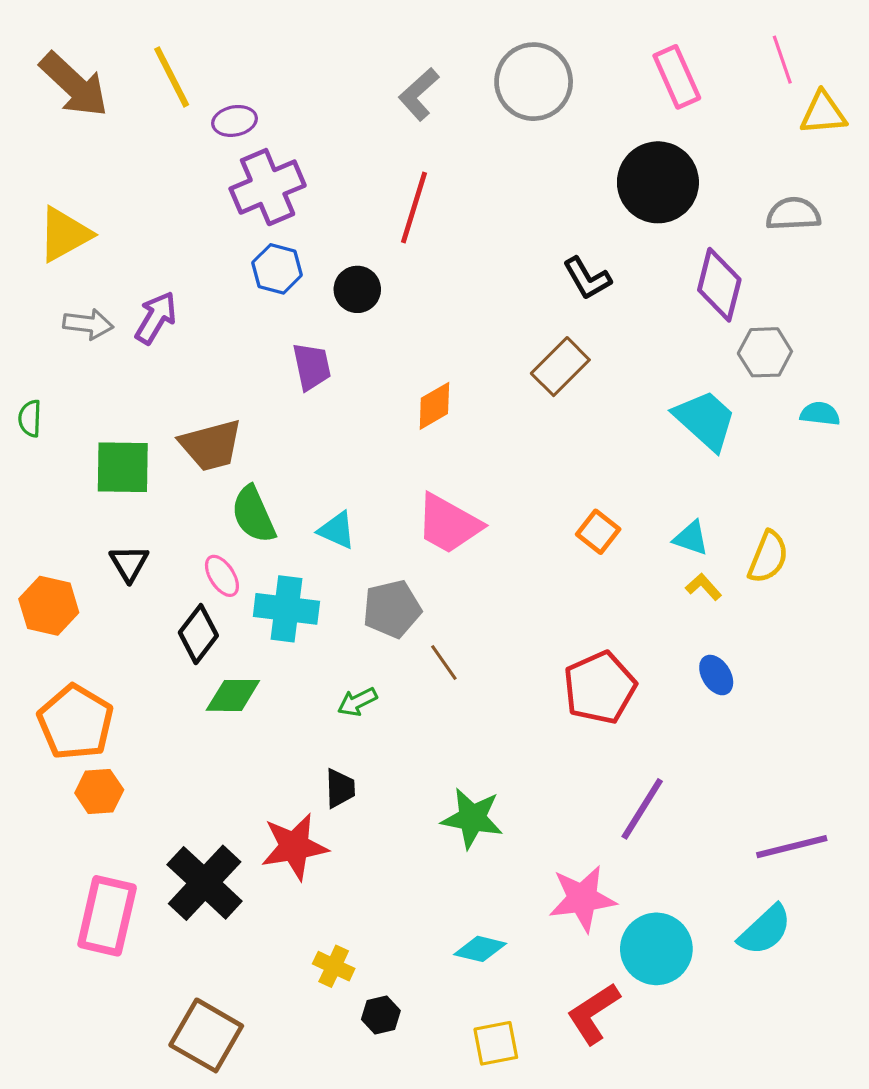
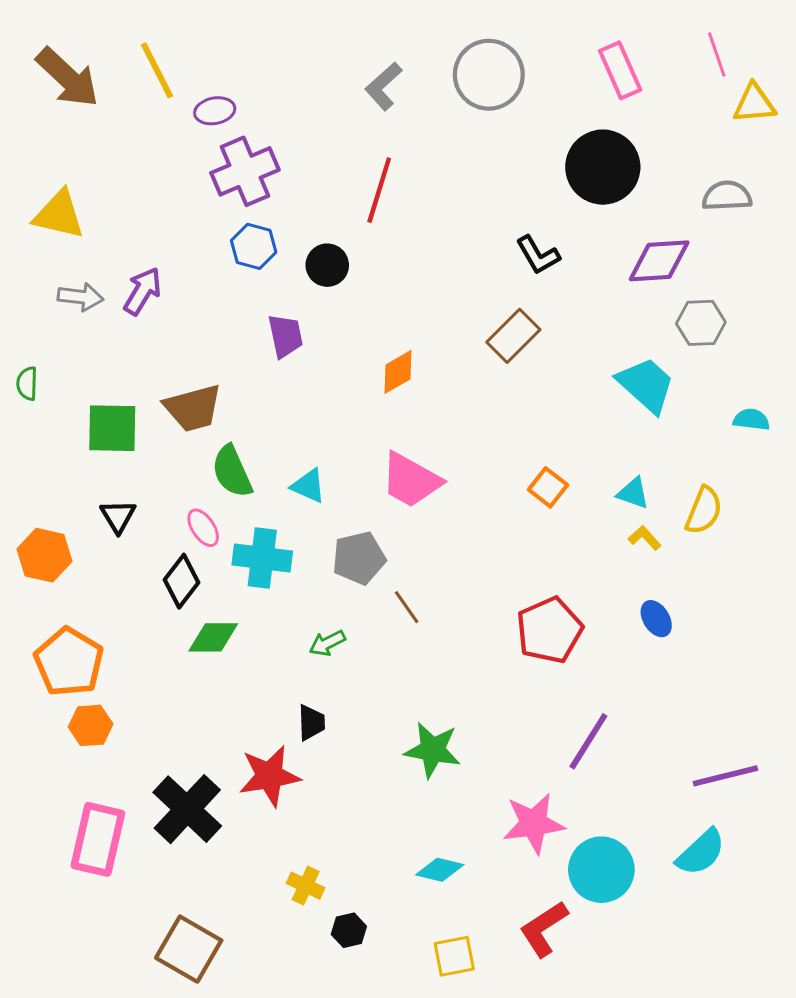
yellow triangle: (65, 234) -> (59, 215), turned 42
purple diamond: (719, 285) -> (659, 261), turned 72
cyan semicircle: (820, 414) -> (751, 420), moved

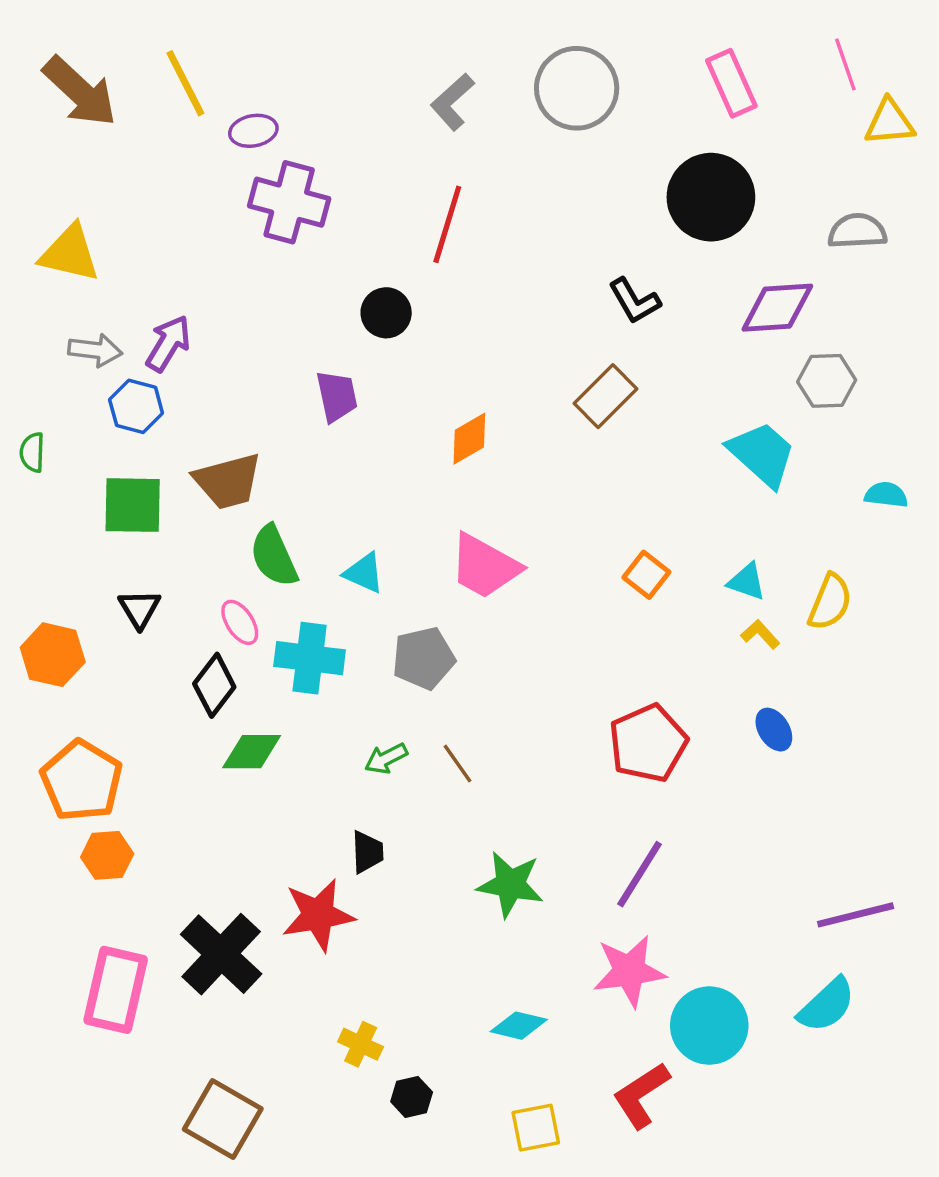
purple cross: (245, 171) -> (289, 202), turned 38
blue hexagon: (254, 246) -> (136, 406), moved
brown line: (407, 607) -> (458, 764), moved
purple line: (588, 741) -> (640, 874), moved

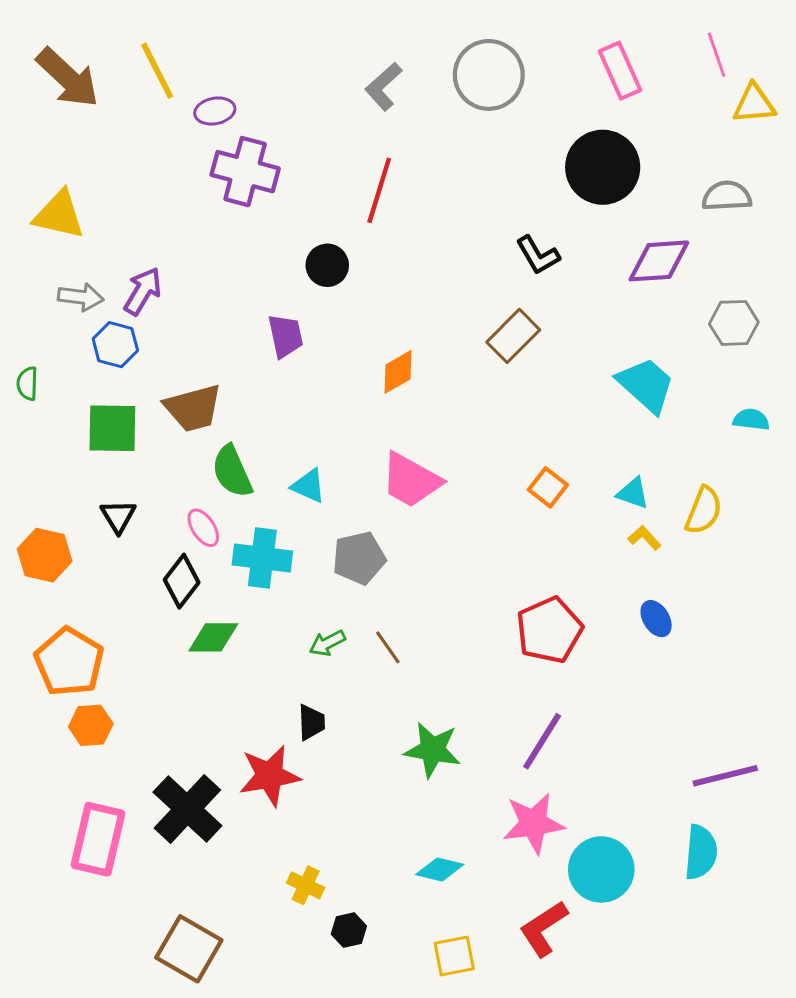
gray hexagon: (827, 381) -> (734, 323), moved
cyan semicircle: (827, 1005) -> (701, 852), turned -42

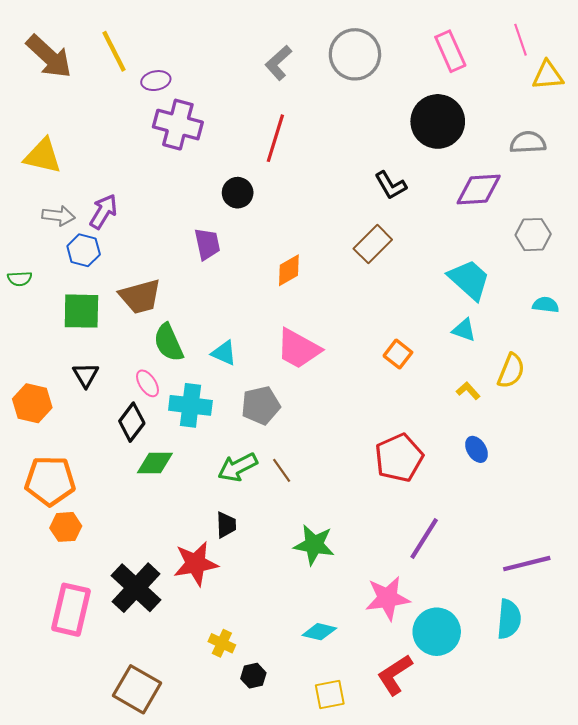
green semicircle: (27, 384) -> (20, 279), turned -95
cyan triangle: (633, 493) -> (464, 330), moved
green arrow: (327, 643) -> (238, 467), size x1.5
orange pentagon: (69, 662) -> (50, 481), turned -30
purple line: (542, 741) -> (424, 538), moved

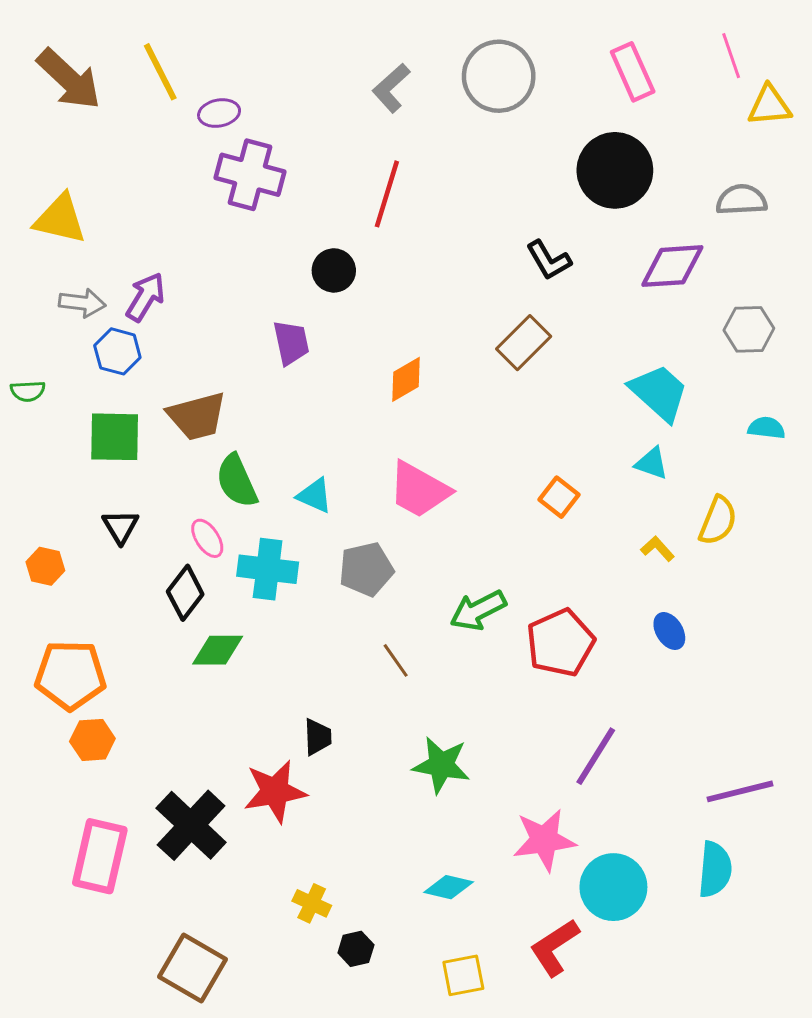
orange hexagon: (32, 403) -> (45, 566), size x0.7
green arrow: (238, 467) -> (478, 610), moved

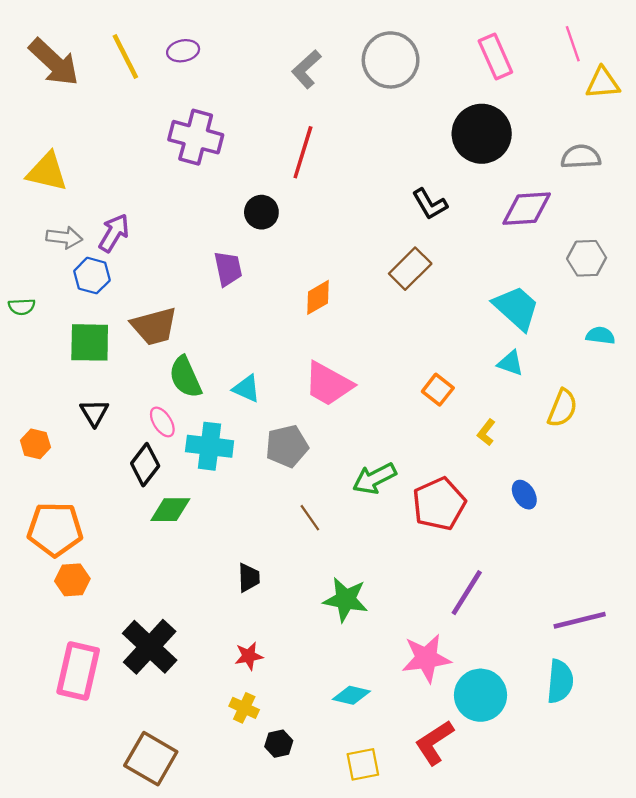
purple ellipse: (219, 113) -> (183, 51), moved
yellow L-shape: (658, 549) -> (486, 432), moved, turned -100
red star: (275, 791) -> (249, 656), moved, size x0.6

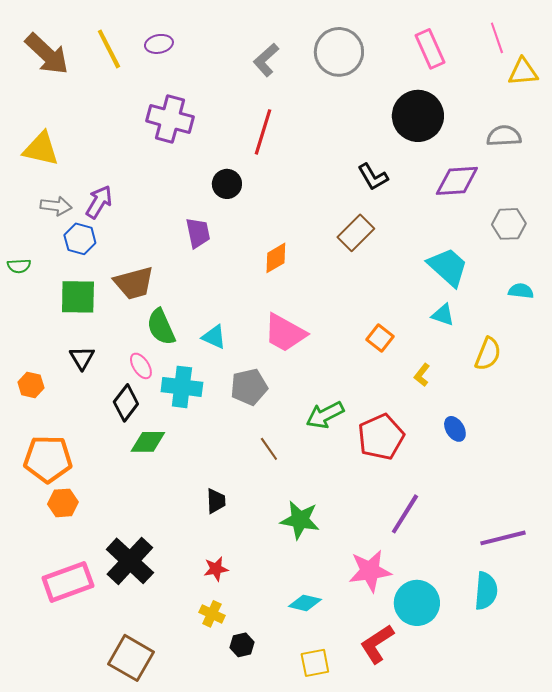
pink rectangle: (78, 671) -> (68, 582), turned 57

